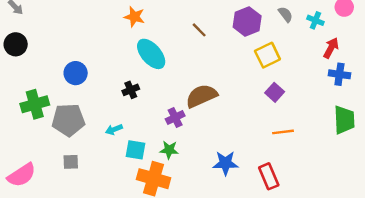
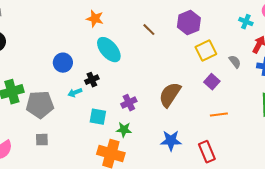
gray semicircle: (285, 14) -> (235, 62), moved
blue circle: (76, 73) -> (63, 63), moved
brown semicircle: (201, 96) -> (170, 95), moved, turned -32
cyan arrow: (114, 129) -> (75, 93), moved
cyan square: (136, 150) -> (98, 117), moved

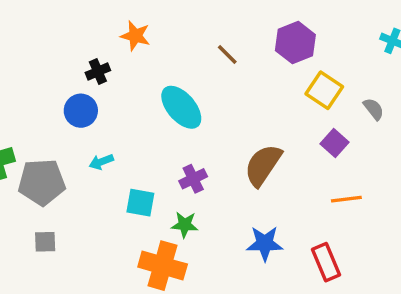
cyan ellipse: (109, 50) -> (181, 107), moved
yellow square: (206, 51) -> (324, 90), turned -30
black cross: (92, 80) -> (98, 72), moved

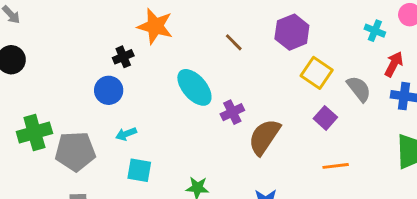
orange star: (135, 36) -> (155, 26), size x1.4
gray semicircle: (374, 109) -> (359, 89), size x1.4
purple cross: (193, 179) -> (232, 112), moved
cyan square: (140, 203) -> (139, 170), moved

